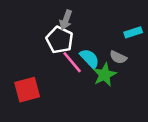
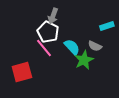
pink line: (72, 62) -> (44, 48), moved

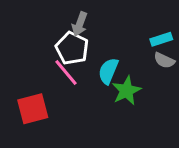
gray semicircle: (95, 46) -> (164, 60), moved
cyan semicircle: (72, 47) -> (108, 71), turned -114

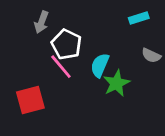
gray arrow: (80, 24) -> (41, 22), moved
cyan rectangle: (161, 39) -> (139, 18), moved

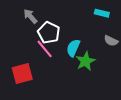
cyan rectangle: (139, 18) -> (102, 13), turned 32
gray arrow: (41, 22) -> (30, 16), turned 119

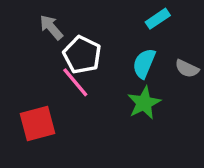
cyan rectangle: (102, 13) -> (158, 19), moved, turned -48
cyan semicircle: (73, 48) -> (144, 63), moved

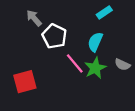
gray semicircle: (187, 69) -> (122, 65), moved
pink line: (75, 82) -> (75, 63), moved

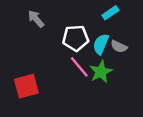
white pentagon: (54, 36) -> (76, 38), moved, turned -30
gray semicircle: (122, 65) -> (119, 46), moved

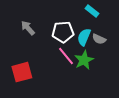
cyan rectangle: (110, 13) -> (92, 11), turned 72
gray arrow: (36, 19) -> (28, 28), moved

